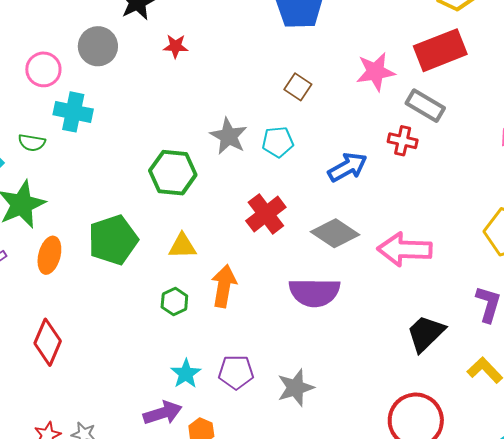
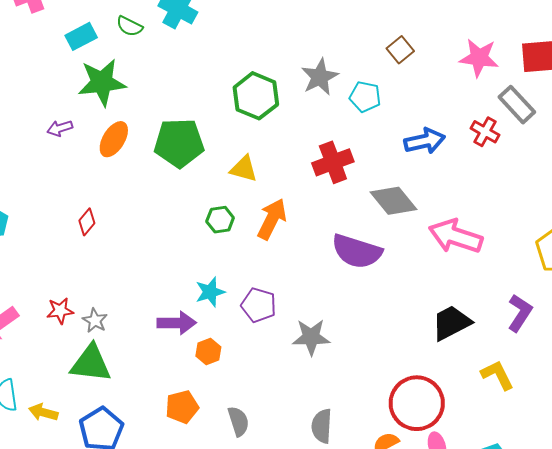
red diamond: (48, 342) -> (87, 222), size x0.6

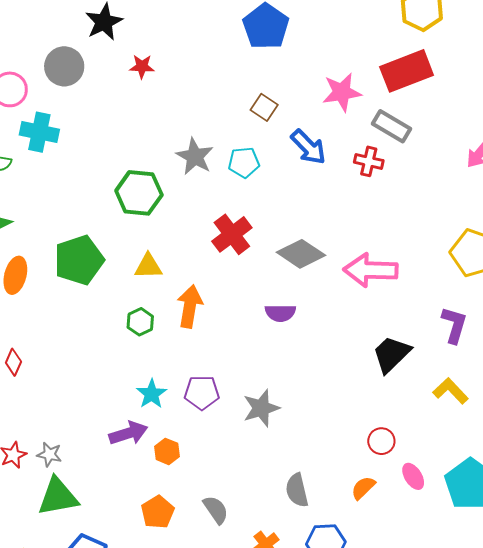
blue arrow: (425, 141) -> (308, 147), moved, turned 75
purple semicircle: (357, 251) -> (280, 313), size x0.6
red circle: (417, 403) -> (381, 441), size x0.5

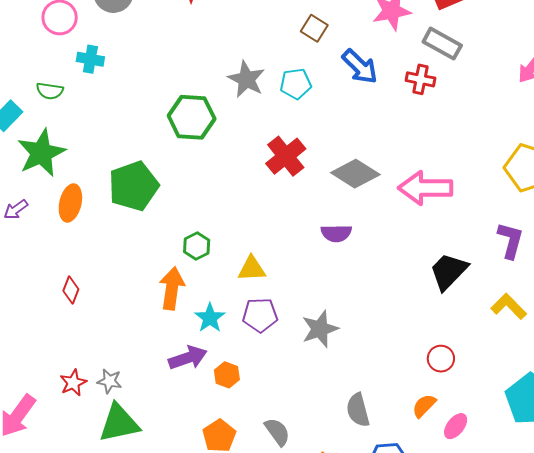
cyan cross: (39, 132) -> (90, 59), size x0.7
yellow triangle: (148, 266) -> (252, 269), moved
orange arrow: (190, 306) -> (172, 288), moved
pink ellipse: (413, 476) -> (456, 426), moved, turned 72

